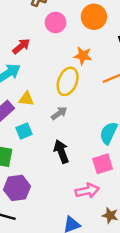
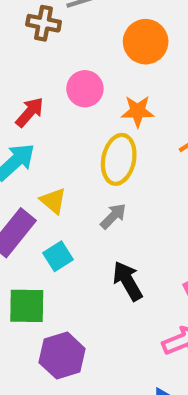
pink circle: (56, 22) -> (85, 89), moved
yellow triangle: (26, 99) -> (53, 201), turned 42

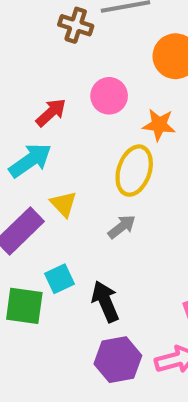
cyan square: (58, 256) -> (60, 279), moved
black arrow: (128, 281) -> (105, 301), moved
purple hexagon: (62, 356) -> (118, 360), moved

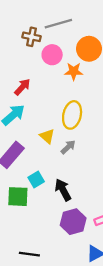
pink circle: (109, 96) -> (52, 55), moved
orange star: (159, 125) -> (74, 71), moved
yellow triangle: (64, 204) -> (47, 136), moved

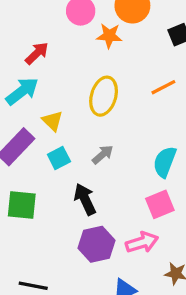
yellow triangle: (47, 136) -> (53, 121), moved
gray arrow: (68, 147) -> (103, 155), moved
cyan square: (36, 180) -> (59, 158), moved

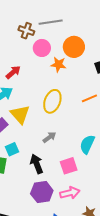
yellow triangle: (53, 121) -> (20, 114), size x1.5
cyan square: (59, 158) -> (12, 149), moved
pink square: (160, 204) -> (69, 166), moved

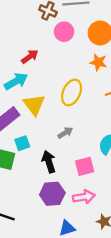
orange star: (58, 64) -> (98, 62), moved

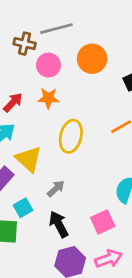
orange star: (98, 62) -> (48, 98), moved
gray arrow: (65, 133) -> (56, 189), moved

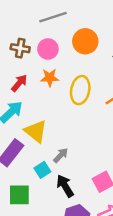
brown cross: (25, 44) -> (20, 48), moved
yellow ellipse: (71, 136) -> (80, 90), moved
cyan square: (23, 208) -> (42, 170), moved

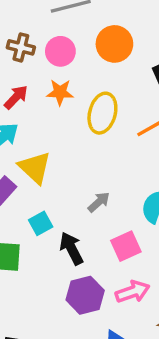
gray arrow: (61, 155) -> (99, 202), moved

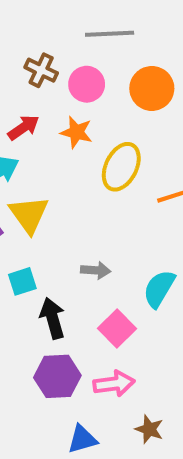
gray arrow: (99, 202) -> (96, 270), turned 35
pink square: (126, 246) -> (117, 329), turned -32

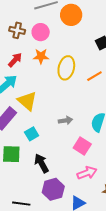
orange circle: (152, 88) -> (71, 15), moved
black arrow: (53, 318) -> (42, 163), moved
purple hexagon: (57, 376) -> (53, 189), moved

